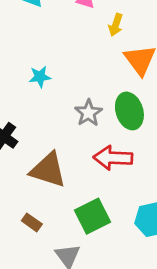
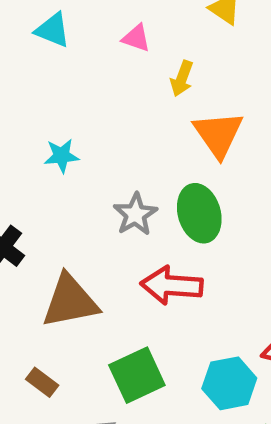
brown triangle: (48, 170) -> (70, 301), turned -30

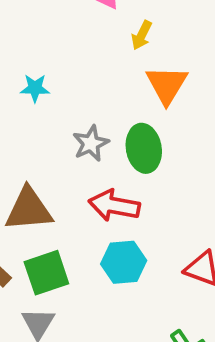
green square: (137, 375) -> (46, 273), moved
cyan hexagon: (229, 383) -> (124, 262), moved

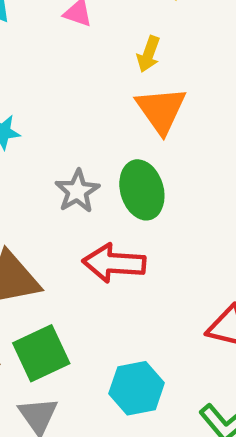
yellow arrow: (142, 35) -> (149, 54), moved
cyan hexagon: (124, 262) -> (137, 388), moved

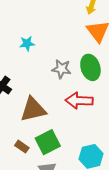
gray star: (77, 191) -> (61, 69), turned -30

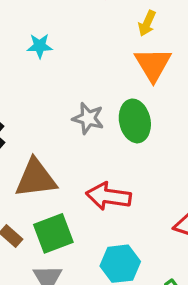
cyan star: (27, 43) -> (40, 46), moved
red arrow: (79, 101) -> (109, 196), moved

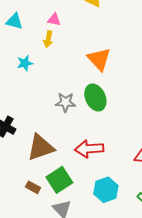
yellow arrow: (147, 23) -> (48, 39), moved

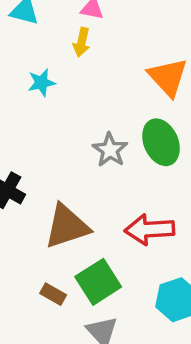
gray star: (66, 102) -> (110, 150), turned 30

